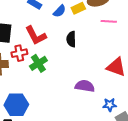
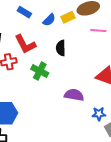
green cross: (38, 63) -> (40, 71), moved, turned -30

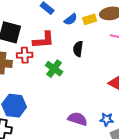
red L-shape: (25, 44) -> (44, 40), turned -75
purple semicircle: (74, 95) -> (78, 119), moved

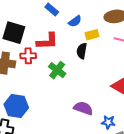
yellow rectangle: (90, 19) -> (92, 35), moved
purple semicircle: (78, 119) -> (83, 108), moved

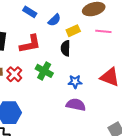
red cross: (28, 56) -> (14, 74), moved, turned -35
blue star: (108, 122) -> (75, 82), moved

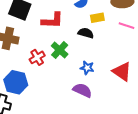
black semicircle: (66, 48) -> (86, 33), turned 91
red cross: (14, 74) -> (37, 57), moved

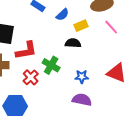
red L-shape: (52, 20) -> (26, 51), moved
pink line: (127, 26) -> (111, 27), turned 42

